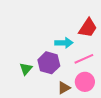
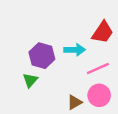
purple hexagon: (49, 63) -> (42, 56), moved

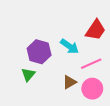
cyan arrow: (75, 50) -> (69, 46), turned 36
brown triangle: (75, 102) -> (69, 82), moved

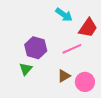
cyan arrow: (69, 46) -> (64, 15), moved
pink line: (91, 64) -> (72, 49), moved

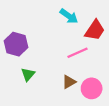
purple hexagon: (36, 48) -> (16, 44), moved

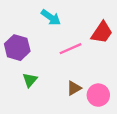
cyan arrow: (69, 16) -> (51, 17), moved
pink line: (78, 53) -> (70, 49), moved

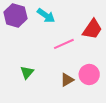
purple hexagon: (17, 48) -> (15, 15), moved
pink circle: (98, 95) -> (89, 74), moved

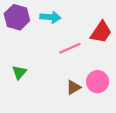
cyan arrow: (46, 15) -> (50, 17), turned -30
green triangle: (27, 72) -> (19, 72), moved

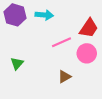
pink circle: (98, 82) -> (87, 53), moved

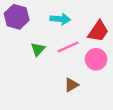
cyan arrow: (44, 15) -> (60, 19), moved
green triangle: (17, 63) -> (38, 49), moved

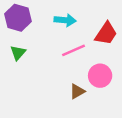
green triangle: (38, 49) -> (18, 53), moved
pink circle: (96, 59) -> (100, 76), moved

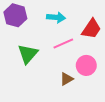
green triangle: (18, 53) -> (28, 54), moved, size x1.5

